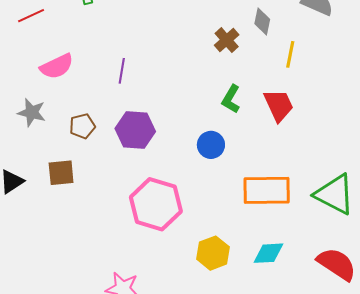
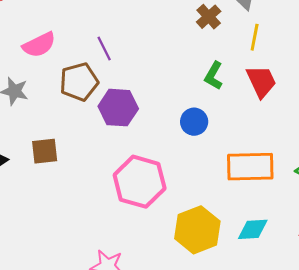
yellow line: (290, 54) -> (255, 37), moved
purple line: (122, 71) -> (104, 48), turned -35
brown pentagon: (82, 126) -> (79, 82), moved, size x1.5
yellow hexagon: (213, 253) -> (197, 230), size x1.4

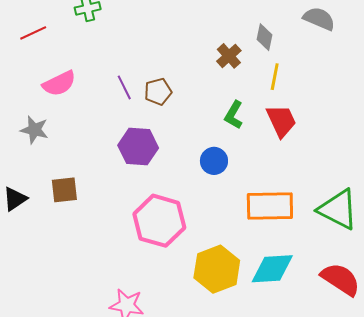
brown pentagon: (79, 82) -> (158, 92), moved, size x0.7
cyan diamond: (253, 229) -> (272, 269), size x1.4

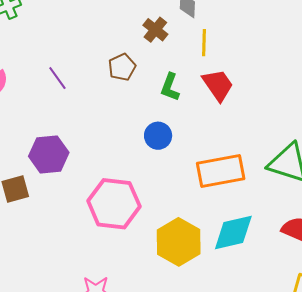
brown pentagon: (158, 92) -> (122, 67), moved
purple hexagon: (138, 147) -> (49, 154), moved

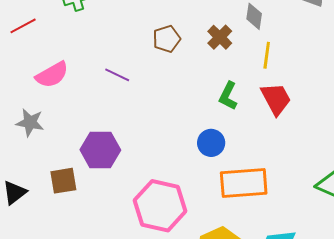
brown pentagon: (122, 67) -> (167, 39), moved
purple line: (57, 78) -> (117, 75), turned -35
orange rectangle: (221, 171) -> (244, 183), moved

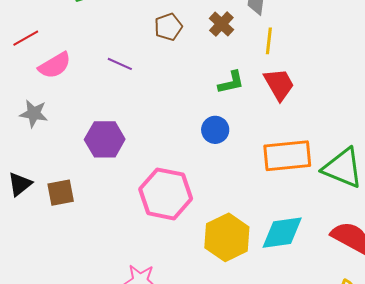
red line: (23, 26) -> (26, 38), moved
green L-shape: (228, 96) -> (231, 82), turned -128
brown square: (63, 181) -> (61, 193), moved
orange rectangle: (244, 183) -> (287, 156), moved

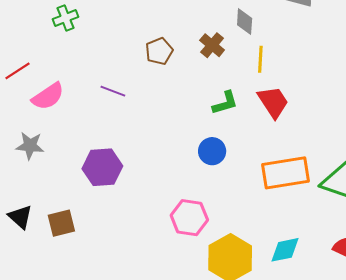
black triangle: (20, 184) -> (20, 217), turned -36
pink hexagon: (166, 194) -> (189, 218), moved, size x0.7
cyan diamond: (282, 233) -> (285, 250), size x0.7

